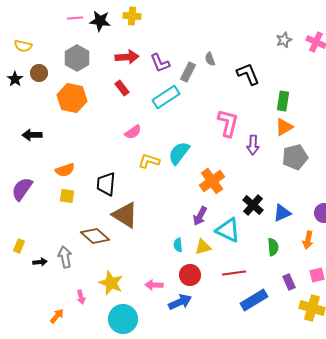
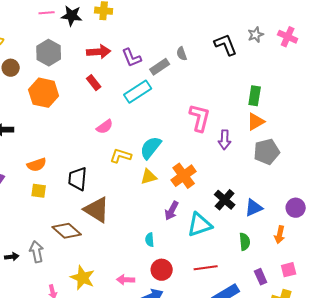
gray rectangle: (188, 72) -> (160, 67), turned 30
black L-shape: (248, 74) -> (226, 45), moved
cyan triangle: (228, 230) -> (200, 225), turned -44
yellow triangle: (203, 247) -> (149, 177), moved

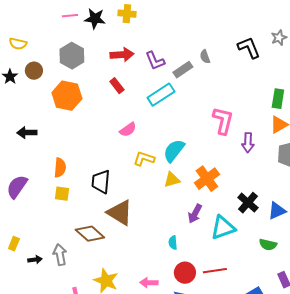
orange semicircle: (37, 165) -> (60, 168), turned -66
green semicircle: (245, 242) -> (268, 245), turned 108
red line: (206, 268) -> (215, 271), moved

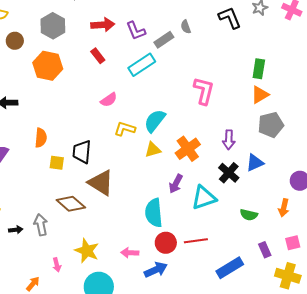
purple arrow: (248, 143) -> (229, 140), moved
yellow square: (62, 194) -> (57, 163), moved
blue triangle: (277, 211) -> (255, 163), moved
cyan semicircle: (173, 243) -> (154, 213), size x2.0

